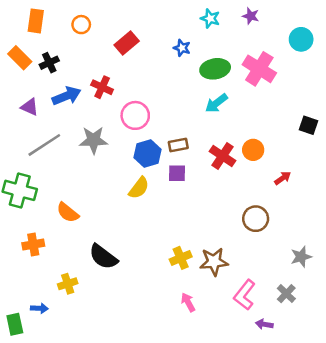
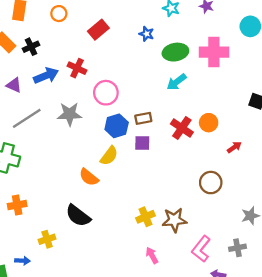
pink cross: (259, 69) -> (214, 52), turned -32
orange semicircle: (68, 213) -> (89, 177), moved
gray cross: (286, 294) -> (237, 248), turned 35

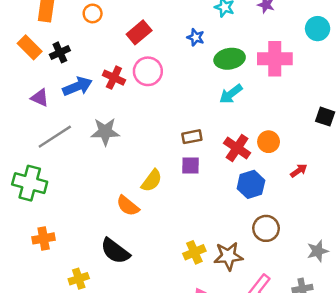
pink circle: (106, 93) -> (148, 71), moved
blue hexagon: (117, 126) -> (251, 184), moved
brown circle: (211, 183) -> (266, 228), moved

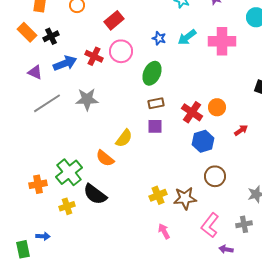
blue star: (196, 37) -> (159, 38), moved
green ellipse: (230, 59) -> (152, 73), moved, turned -55
cyan arrow: (231, 94) -> (187, 37), moved
green cross: (30, 183) -> (69, 172), moved, turned 36
yellow cross: (79, 279) -> (67, 206), moved

